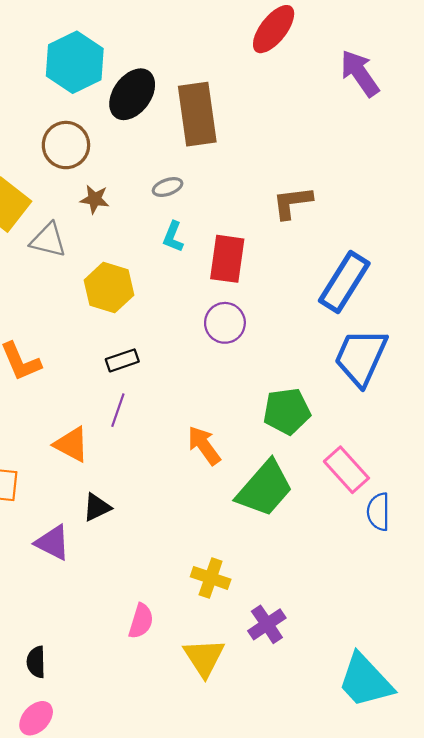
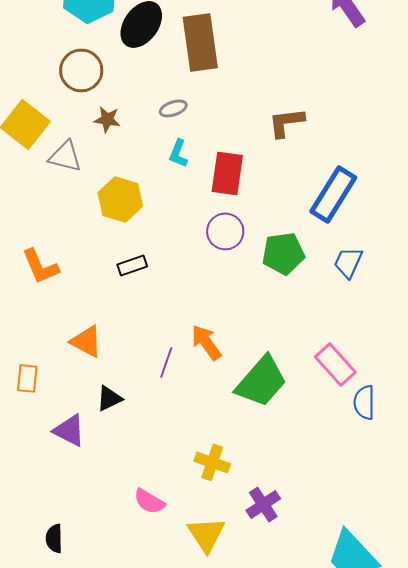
blue trapezoid: (361, 357) -> (348, 262), size x0.6
purple line: (118, 410) -> (166, 362), moved
green pentagon: (287, 411) -> (283, 253), moved
pink semicircle: (141, 621) -> (149, 501), turned 104

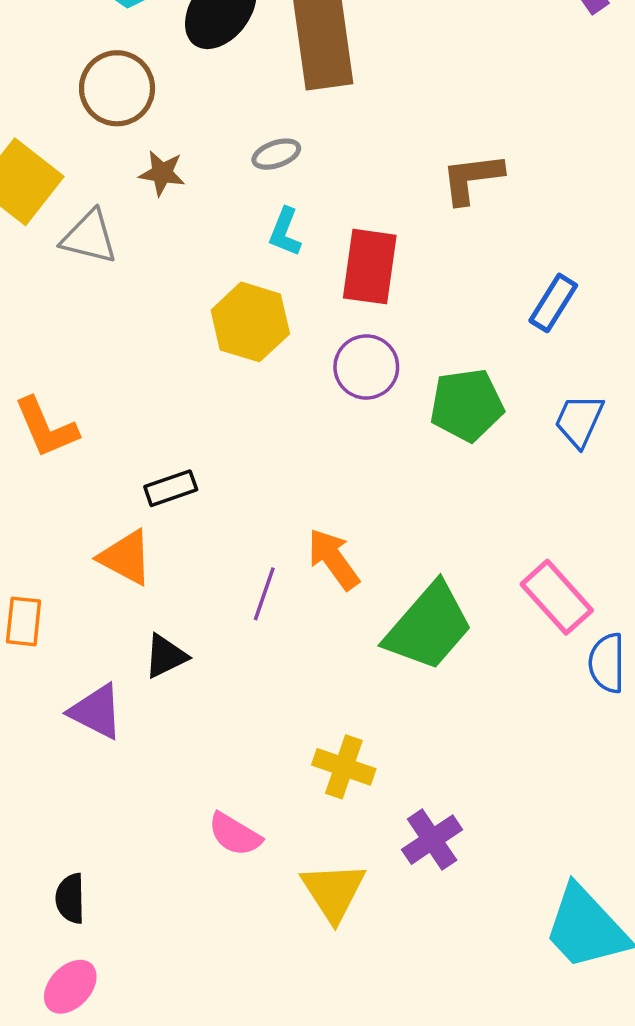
blue rectangle: (333, 194) -> (553, 303), size x0.6
yellow hexagon: (120, 199) -> (250, 322), moved
black rectangle: (132, 265) -> (171, 488), moved

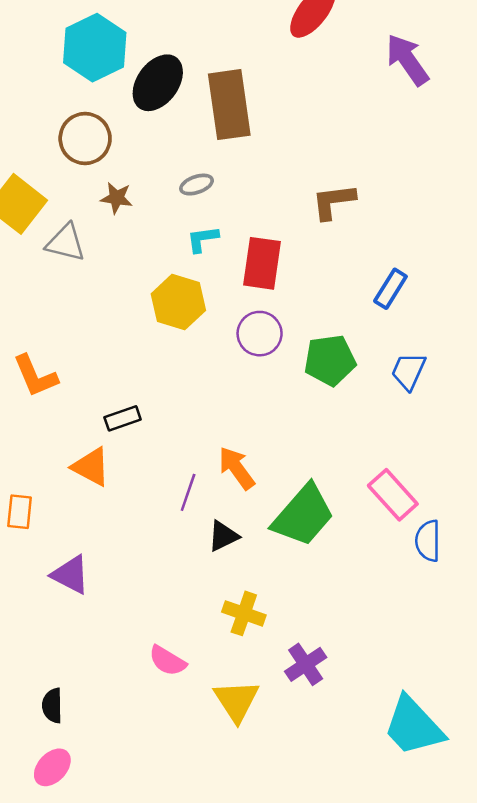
cyan L-shape: (285, 232) -> (203, 239), turned 60
black triangle: (165, 656) -> (223, 536), moved

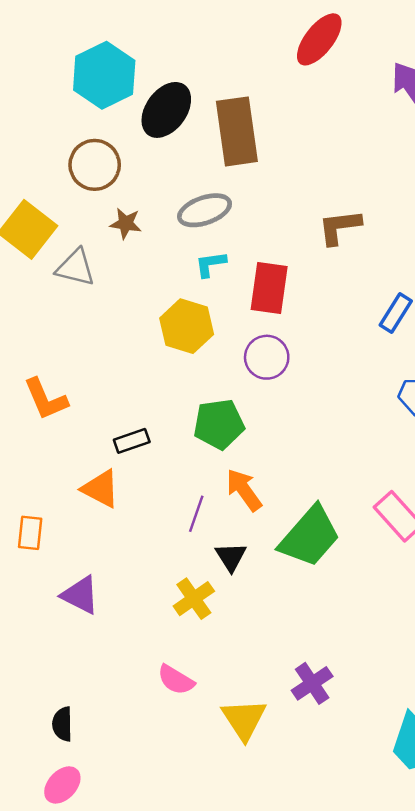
gray ellipse: (197, 185) -> (205, 210), size x1.6
green pentagon: (330, 360) -> (219, 424), moved
black triangle: (223, 536) -> (231, 557), turned -36
yellow cross: (244, 613) -> (194, 599), moved, turned 36

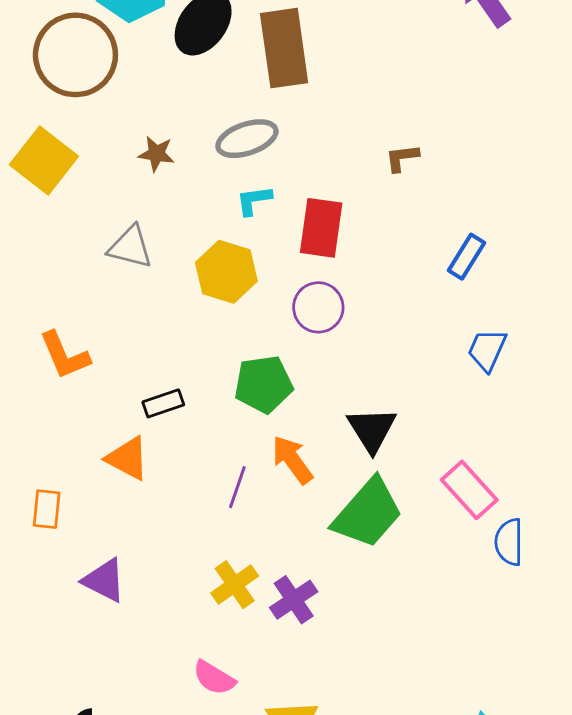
brown circle: (95, 165) -> (75, 55), moved, size x1.4
brown L-shape: (340, 227) -> (402, 158), size x0.7
gray triangle: (76, 268) -> (130, 247), moved
black triangle: (231, 557) -> (372, 430), moved, size x1.4
purple cross: (312, 683) -> (294, 600), moved

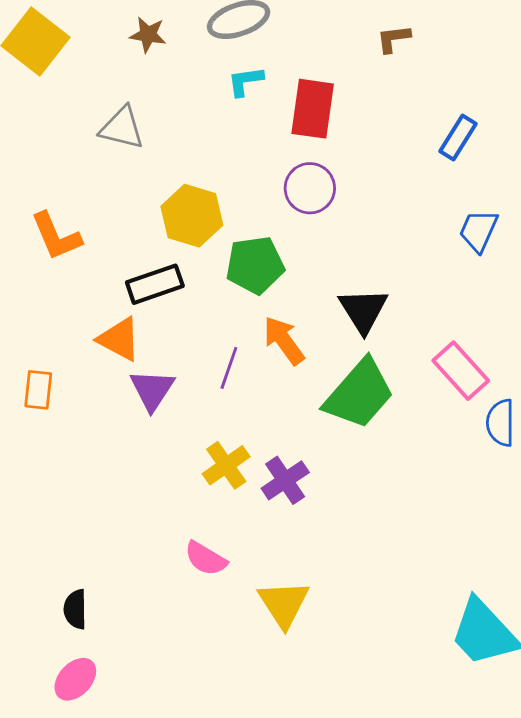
yellow hexagon: (226, 272) -> (192, 216), moved
black rectangle: (163, 403) -> (155, 284), size x1.4
purple triangle: (104, 580) -> (152, 390), moved, turned 36

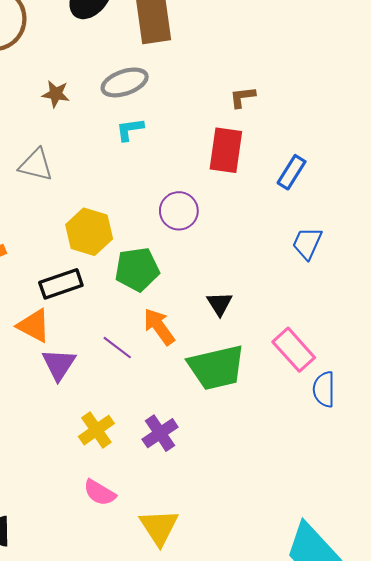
red rectangle: (313, 109) -> (226, 150), moved
black triangle: (363, 310) -> (220, 304), size x0.7
purple line: (229, 368) -> (117, 348), turned -72
green trapezoid: (359, 394) -> (216, 367), turned 36
yellow cross: (226, 465) -> (96, 430), moved

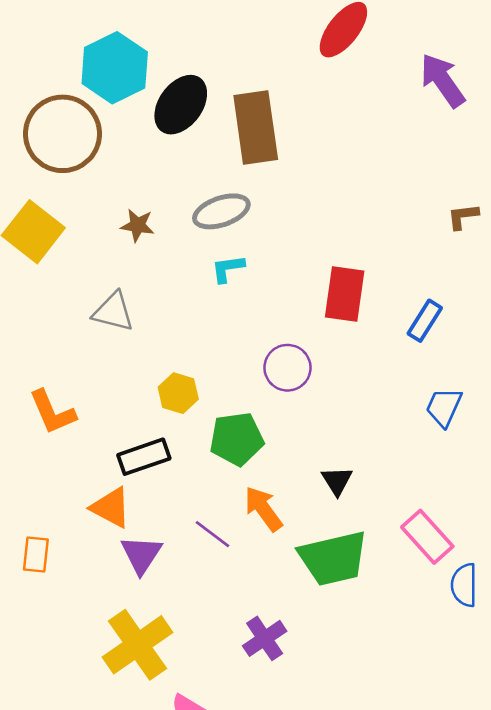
brown L-shape: (243, 97) -> (463, 216), moved
yellow hexagon: (89, 232) -> (178, 393), size x0.7
yellow cross: (96, 430) -> (138, 645), moved, size x1.6

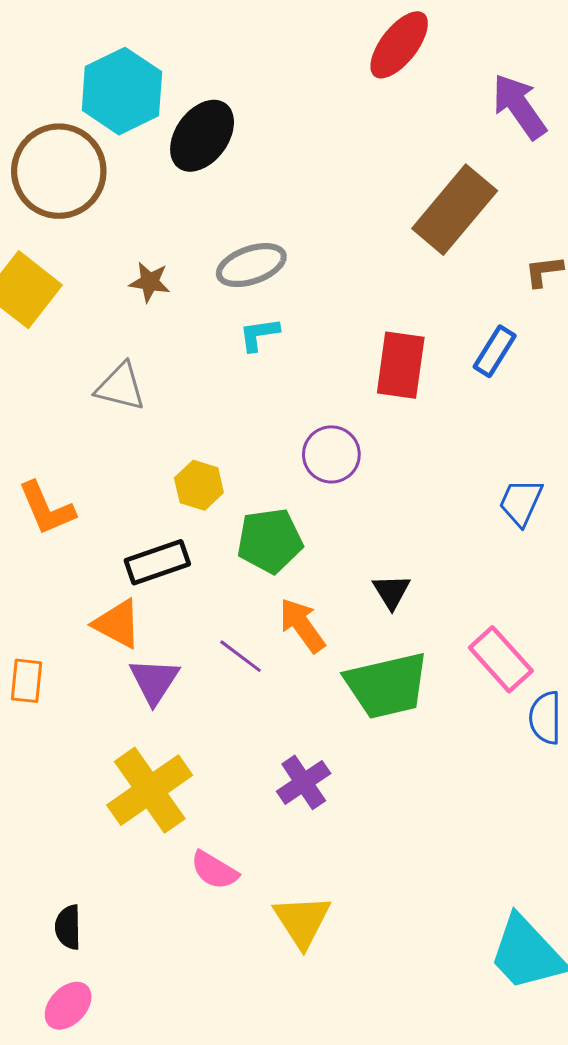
brown rectangle: (256, 127) -> (455, 210), moved, turned 48
blue rectangle: (425, 321) -> (495, 351), moved

